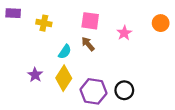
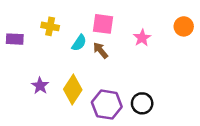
purple rectangle: (13, 13) -> (15, 39), moved
cyan semicircle: (65, 52) -> (79, 43), moved

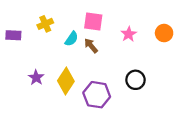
yellow cross: (50, 26) -> (45, 24), turned -35
orange circle: (184, 26) -> (164, 33), moved
black circle: (142, 103) -> (135, 80), moved

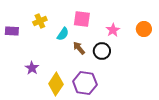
brown arrow: (91, 46) -> (79, 48), moved
black circle: (135, 80) -> (102, 51), moved
yellow diamond: (66, 81) -> (56, 84), moved

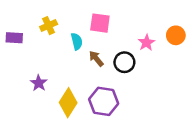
pink star: (113, 30) -> (146, 43), moved
cyan semicircle: (63, 34) -> (77, 41), turned -48

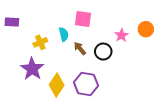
yellow cross: (49, 26) -> (40, 42), moved
purple rectangle: (14, 38) -> (12, 22), moved
purple star: (39, 83) -> (32, 69), size x1.6

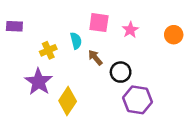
pink star: (122, 35) -> (130, 30), moved
black circle: (103, 52) -> (121, 72), moved
purple hexagon: (86, 84) -> (137, 100), moved

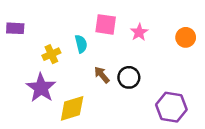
brown arrow: (95, 58) -> (102, 75), moved
purple hexagon: (137, 100) -> (171, 107), moved
yellow diamond: (68, 101) -> (72, 108), turned 40

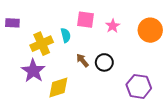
orange circle: (186, 37) -> (150, 30), size x1.5
yellow cross: (51, 54) -> (42, 44), size x1.5

